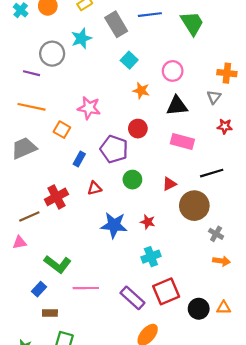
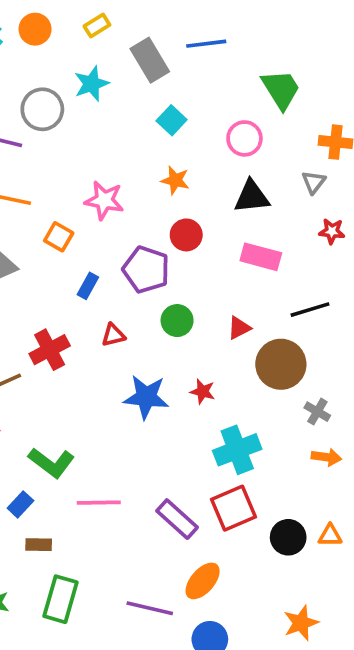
green trapezoid: (192, 23) -> (281, 89), moved
orange star: (141, 91) -> (175, 180), moved
cyan cross: (151, 257) -> (237, 450), moved, size x1.4

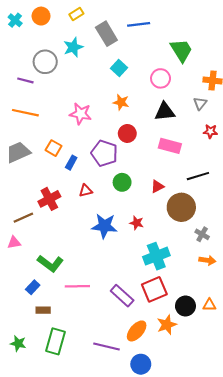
orange square: (59, 237) -> (53, 148), moved
orange star: (301, 623) -> (167, 325), moved

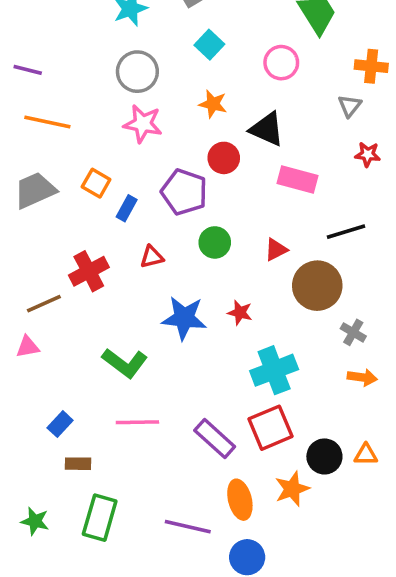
gray circle: (45, 62) -> (137, 72), moved
purple line: (25, 80) -> (28, 70), moved
black triangle: (165, 112) -> (267, 129), moved, turned 30
green L-shape: (50, 263) -> (125, 363), moved
orange ellipse: (137, 331) -> (240, 500), turned -55

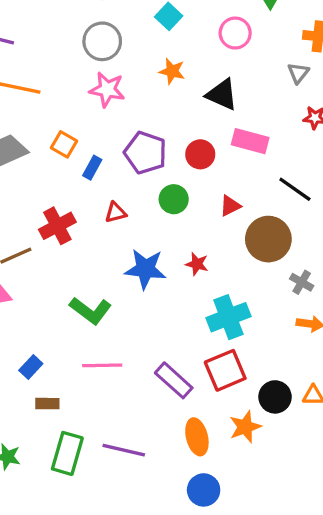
red circle: (224, 158) -> (200, 154), moved
black line: (346, 232) -> (295, 189), turned 52
purple line: (188, 527) -> (124, 450), moved

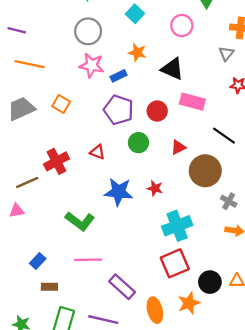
blue rectangle: (92, 168) -> (119, 76), moved, turned 35
red triangle: (116, 212) -> (97, 152), turned 35
purple rectangle: (174, 380) -> (122, 287), moved

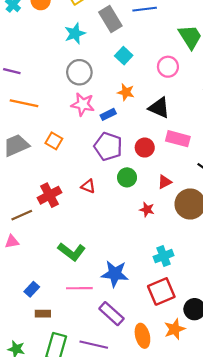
red star: (155, 188) -> (147, 210), moved
blue star: (119, 192) -> (115, 274), moved
cyan cross: (177, 226) -> (164, 256), size x0.7

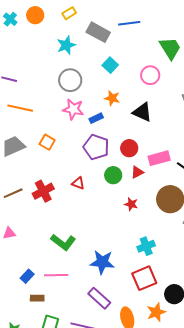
gray rectangle: (110, 19) -> (98, 32), turned -30
pink rectangle: (178, 139) -> (159, 158), moved, turned -30
red triangle: (165, 182) -> (137, 172), moved
brown line: (22, 215) -> (13, 193), moved
pink line: (79, 288) -> (56, 275), moved

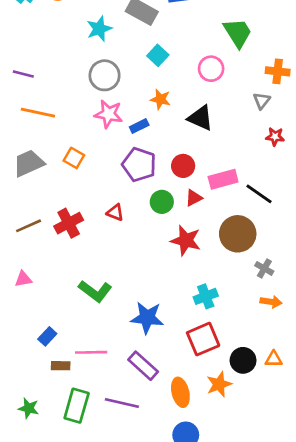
red star: (131, 204) -> (186, 240), size x1.6
pink line: (56, 275) -> (91, 352), moved

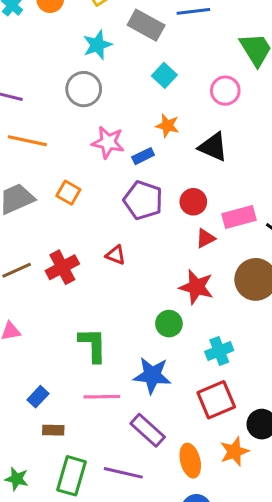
gray circle: (105, 75) -> (84, 89), moved
green circle: (162, 202) -> (169, 324), moved
green L-shape: (95, 291) -> (93, 345), turned -128
pink line: (91, 352) -> (102, 397), moved

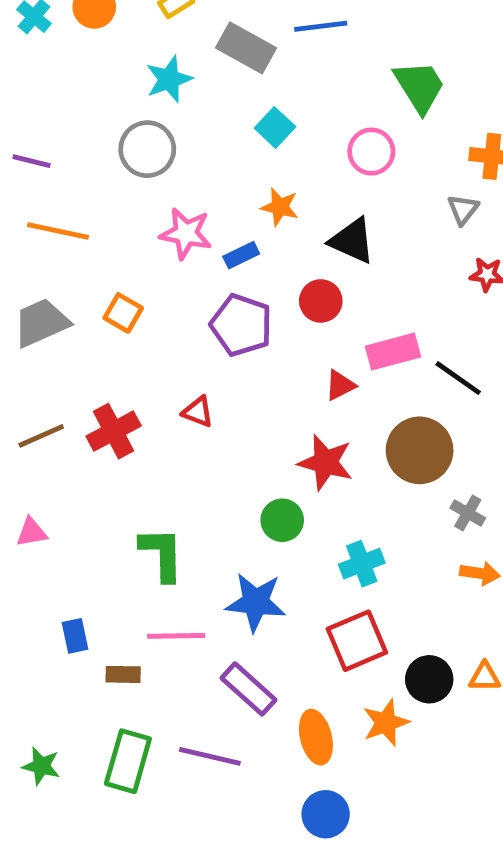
red circle: (193, 202) -> (321, 301), moved
blue rectangle: (38, 397) -> (75, 636), turned -55
brown rectangle: (53, 430) -> (123, 674), moved

